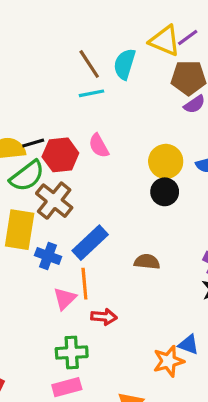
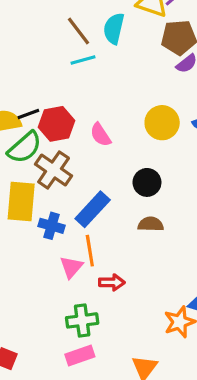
pink semicircle: (99, 146) -> (101, 135), moved
black circle: (165, 192) -> (147, 182), moved

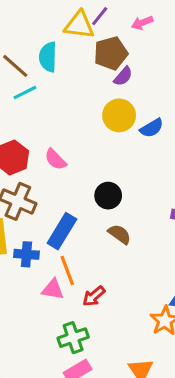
yellow circle: (162, 123) -> (119, 115), moved
brown semicircle: (151, 224) -> (119, 234), turned 45
pink triangle: (71, 267) -> (53, 289), turned -50
red arrow: (112, 282) -> (94, 296), turned 150

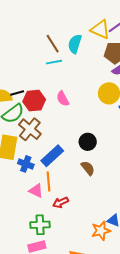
pink semicircle: (55, 159) -> (63, 99), moved

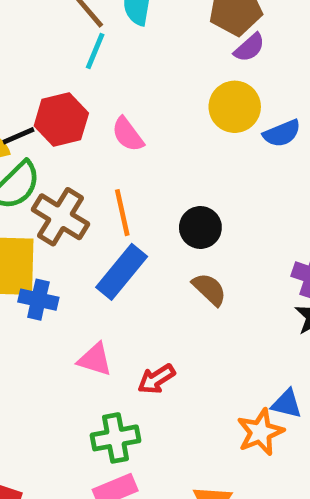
cyan line: (54, 62) -> (95, 51), turned -49
red hexagon: (34, 101) -> (61, 120), moved
blue cross: (26, 164) -> (38, 300), moved
orange line: (48, 181) -> (122, 213), moved

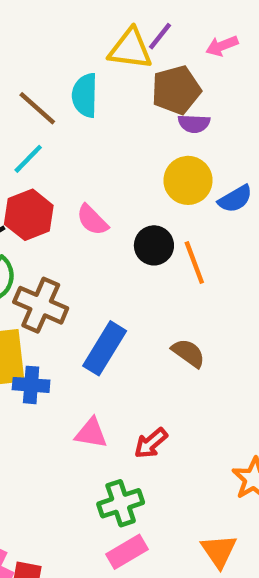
purple semicircle: (249, 48) -> (194, 124), turned 52
cyan line: (95, 51) -> (28, 159), moved, turned 30
orange line: (122, 213) -> (194, 263), moved
black circle: (200, 227) -> (154, 245), moved

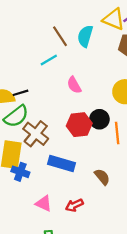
red hexagon: (29, 215) -> (79, 125), moved
pink semicircle: (92, 220) -> (74, 85), moved
blue rectangle: (105, 348) -> (62, 163), turned 60
red arrow: (151, 443) -> (74, 205), moved

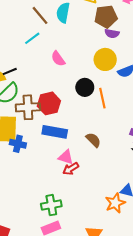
red hexagon: (79, 125) -> (49, 103), moved
brown cross: (36, 134) -> (28, 107), turned -35
pink triangle: (44, 203) -> (66, 157), moved

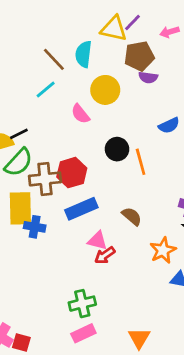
yellow circle: (105, 59) -> (105, 90), moved
blue rectangle: (55, 132) -> (81, 209), turned -30
orange star: (115, 203) -> (163, 250), moved

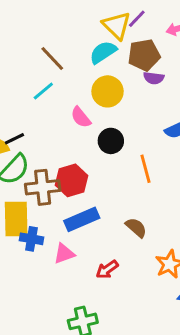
yellow triangle: (114, 29) -> (117, 25), turned 32
cyan semicircle: (84, 54) -> (103, 52), moved, turned 50
black circle: (117, 149) -> (111, 141), moved
pink triangle: (97, 241) -> (64, 254), moved, turned -35

